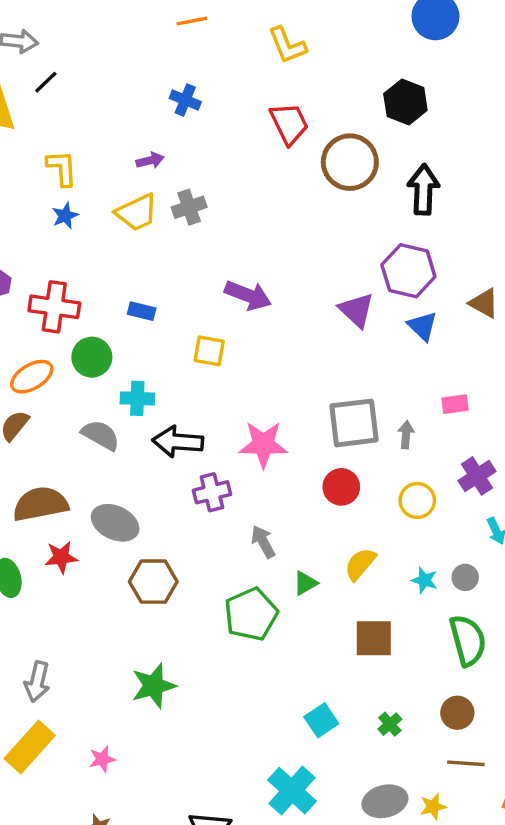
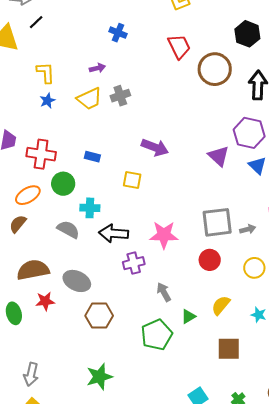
gray arrow: (406, 435) -> (248, 229), turned 70

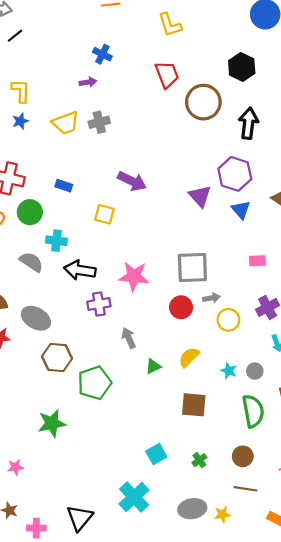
purple arrow: (97, 68) -> (88, 82), moved
gray arrow: (248, 229) -> (211, 298), moved
green pentagon: (157, 335) -> (95, 383), moved

